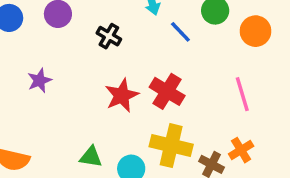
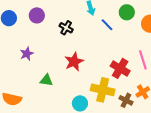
red cross: (167, 91) -> (120, 68), moved
green triangle: (91, 157) -> (46, 80), moved

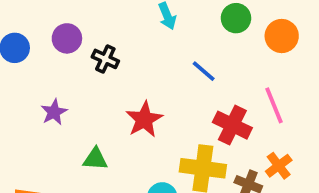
blue line: (107, 25) -> (204, 71), moved
black cross: (66, 28) -> (105, 59), moved

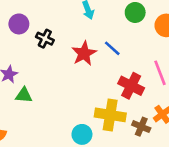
red star: (144, 119) -> (84, 53), moved
green triangle: (95, 159) -> (24, 95), moved

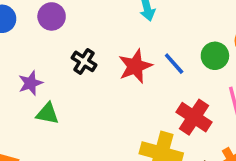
green circle: (135, 12) -> (215, 56), moved
black cross: (45, 39) -> (84, 61), moved

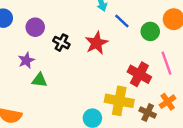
purple circle: (52, 16) -> (35, 27), moved
blue line: (174, 64) -> (122, 21), moved

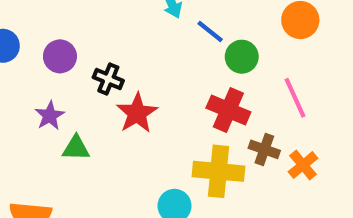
green circle: (150, 31) -> (242, 57), moved
red star: (97, 43) -> (137, 113), moved
red cross: (139, 74) -> (228, 110), moved
brown cross: (148, 113) -> (264, 149), moved

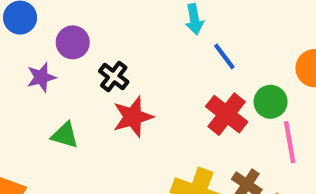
green circle: (242, 57) -> (271, 102), moved
red cross: (228, 110) -> (227, 114), moved
purple star: (50, 116) -> (41, 77), moved

